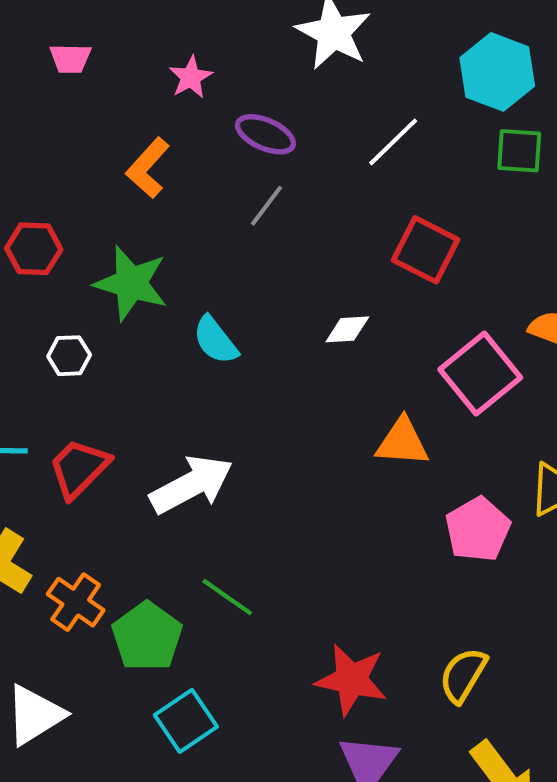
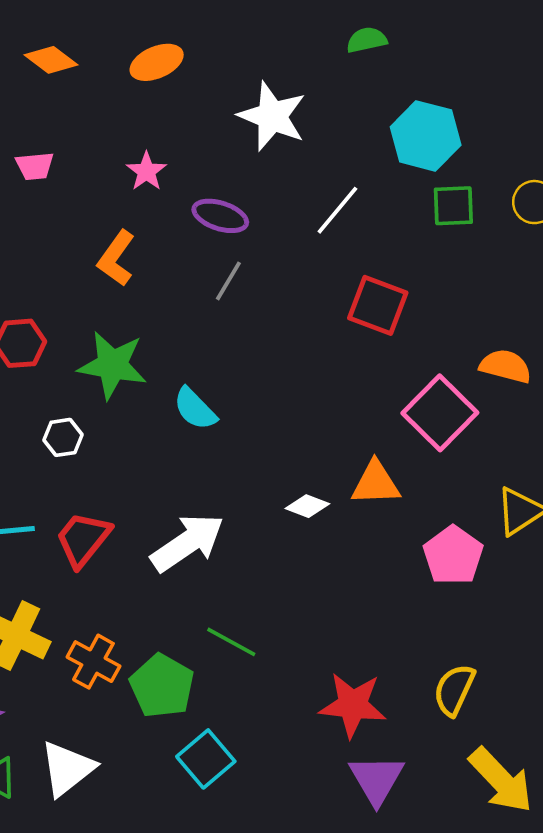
white diamond: (347, 329) -> (307, 506), moved, turned 30

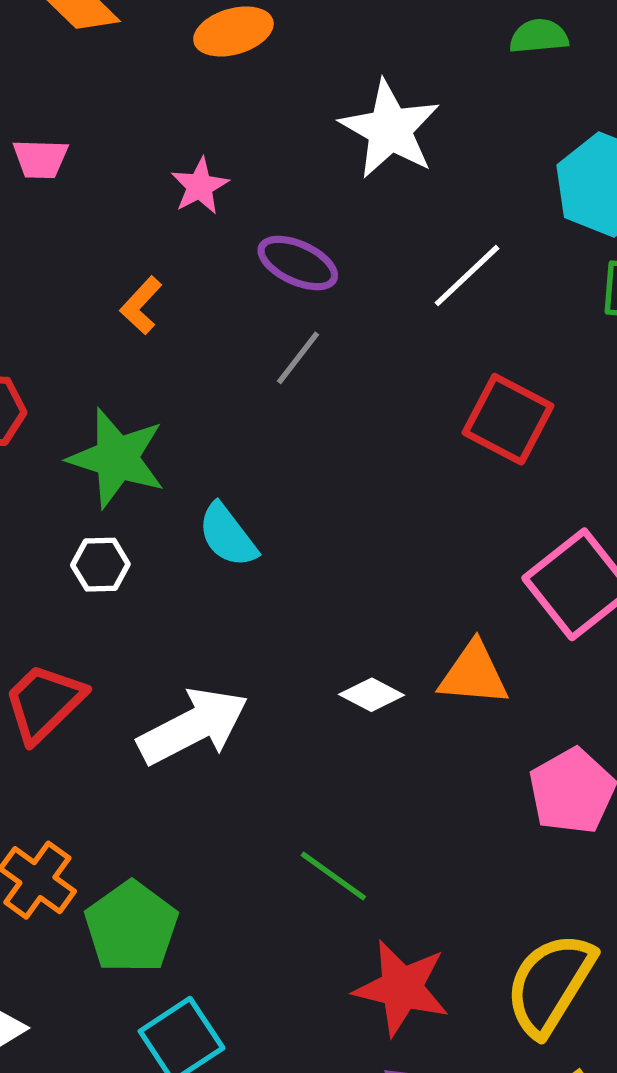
orange L-shape: (116, 258) -> (141, 305), size x0.7
white hexagon: (63, 437) -> (100, 565), moved
green line: (231, 642) -> (333, 876), moved
yellow semicircle: (454, 690) -> (550, 984), size x1.4

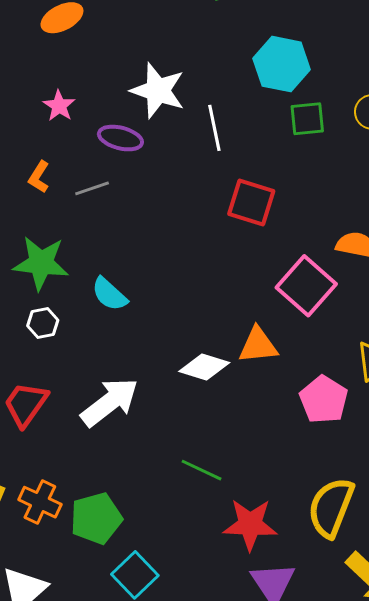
white star: (390, 129) -> (158, 91), moved
white line: (467, 276) -> (214, 128), turned -48
gray line: (298, 358) -> (92, 188), moved, turned 44
white diamond: (372, 695) -> (204, 367), size x1.4
green pentagon: (131, 927) -> (96, 518), turned 30

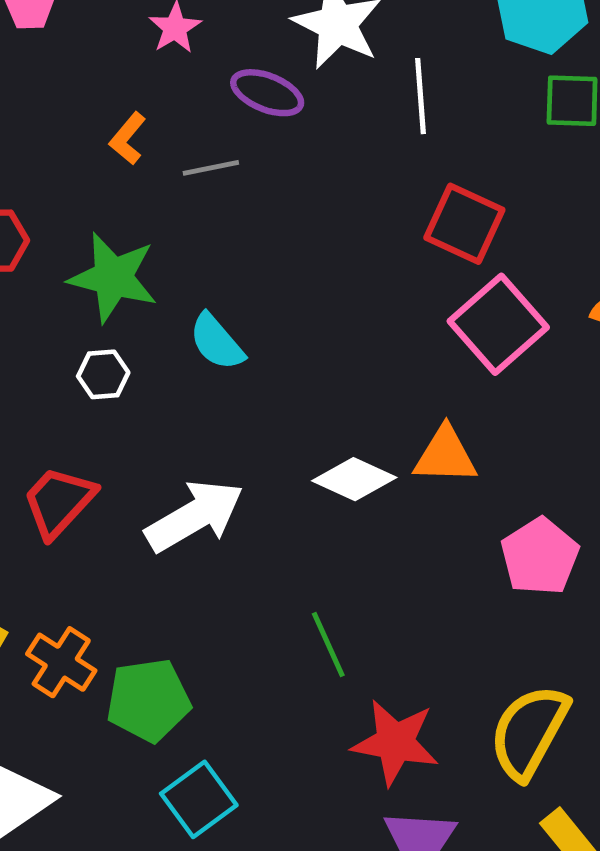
pink square: (306, 286) -> (498, 324), moved
green line: (202, 470) -> (328, 645), turned 33

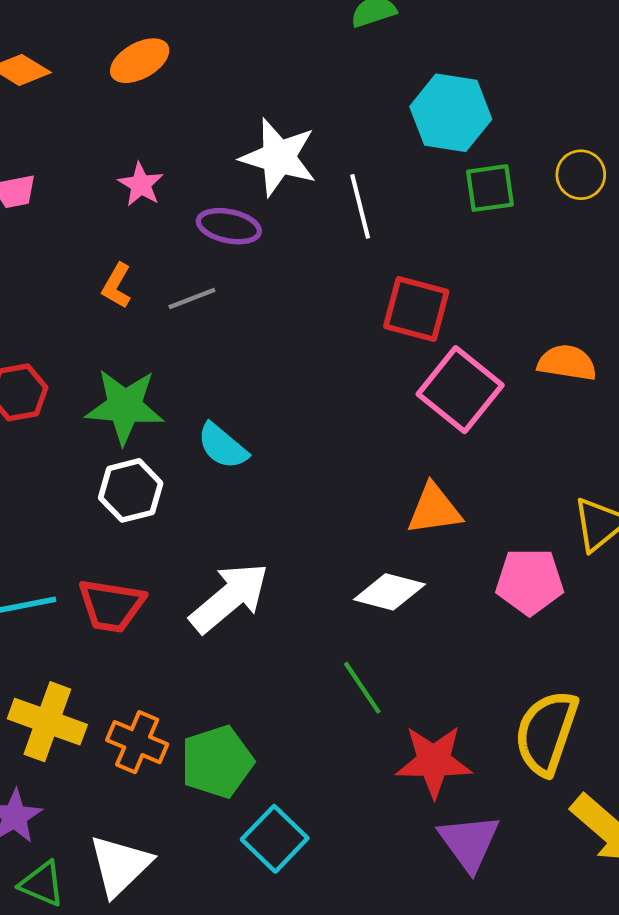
white hexagon: (103, 374) -> (131, 490), size x1.4
white diamond: (354, 479) -> (389, 592), moved
red trapezoid: (59, 502) -> (111, 606), turned -114
pink pentagon: (540, 557) -> (530, 581), turned -30

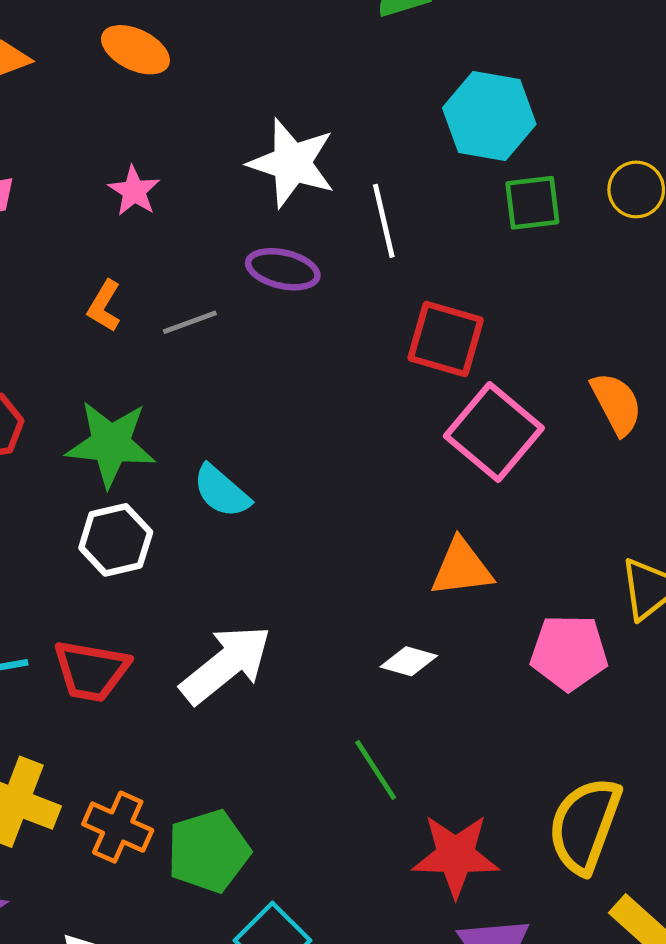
orange ellipse: (140, 61) -> (135, 50), turned 54
purple ellipse: (229, 226) -> (283, 269), moved
orange semicircle: (567, 363) -> (616, 404), turned 52
white diamond: (389, 592) -> (409, 661), size x0.7

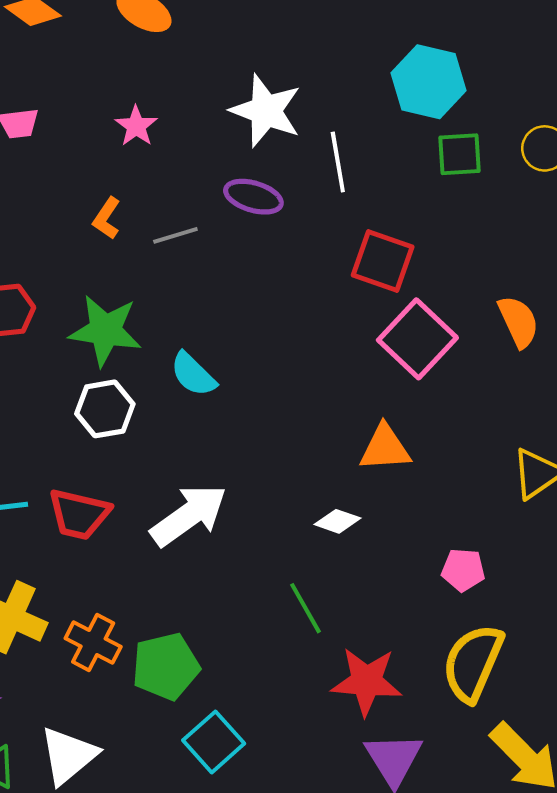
pink pentagon: (569, 652) -> (463, 570), moved, size x0.7

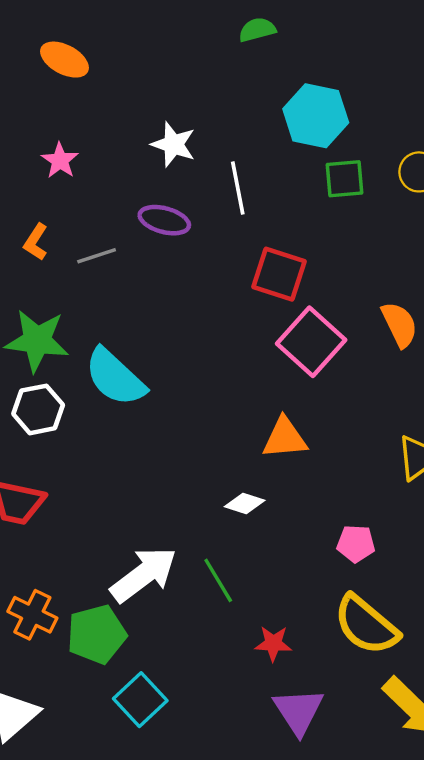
white star: (266, 111) -> (173, 144), size x0.7
cyan semicircle: (193, 374) -> (115, 377), size x1.5
white arrow: (189, 515) -> (144, 575), moved
yellow semicircle: (473, 663) -> (366, 625), turned -72
red star: (367, 681) -> (273, 643), size x0.6

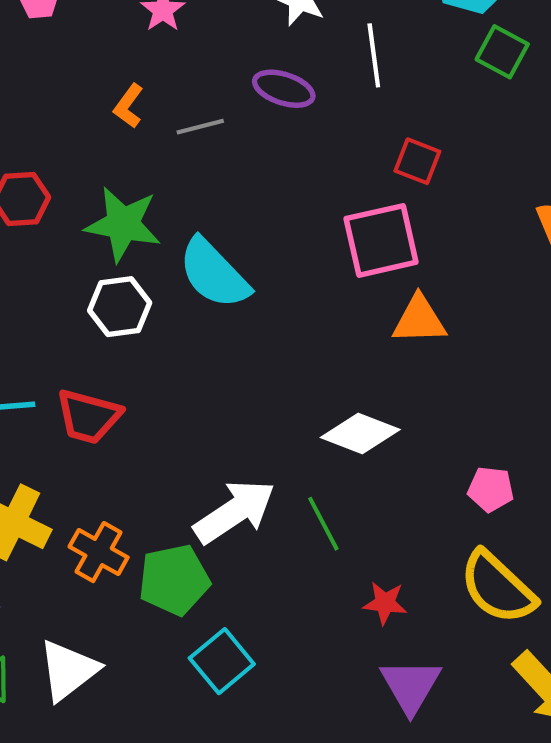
green square: (344, 179) -> (502, 52), turned 30
red square: (279, 274) -> (417, 161), size x0.7
pink square: (311, 342) -> (381, 240), moved, turned 32
orange triangle: (285, 438) -> (419, 320), moved
white diamond: (245, 503) -> (360, 433), size x1.6

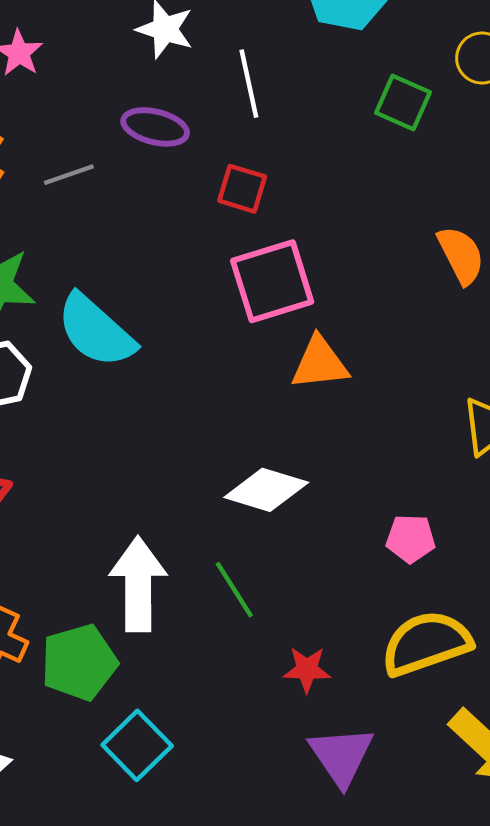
green square: (502, 52) -> (403, 103), moved
red square: (417, 161) -> (242, 189), moved
white arrow: (235, 512) -> (138, 584), turned -52
yellow semicircle: (497, 587) -> (426, 643), turned 122

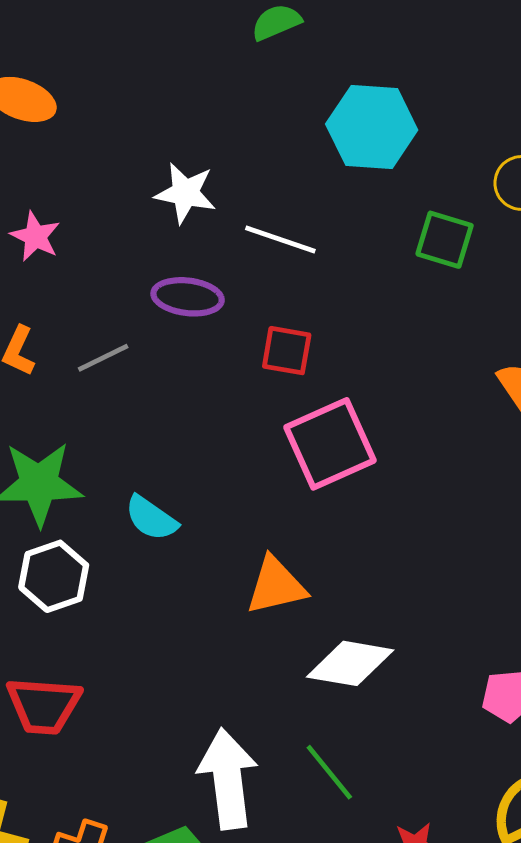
white line: (249, 84) -> (280, 239), turned -52
cyan semicircle: (96, 331) -> (151, 518), size x0.6
orange triangle: (320, 363) -> (276, 586), moved

